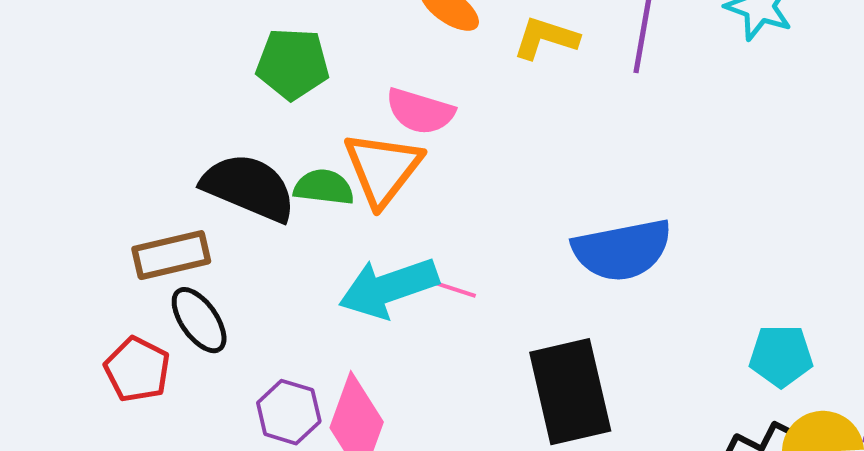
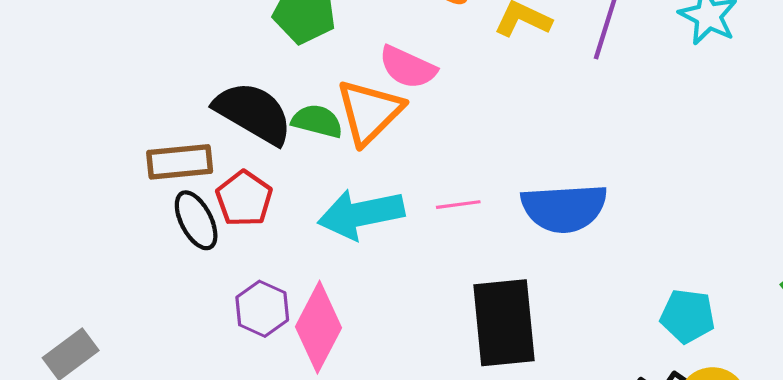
pink line: (451, 288) -> (458, 205), moved, turned -33
red pentagon: (137, 369) -> (244, 199), moved

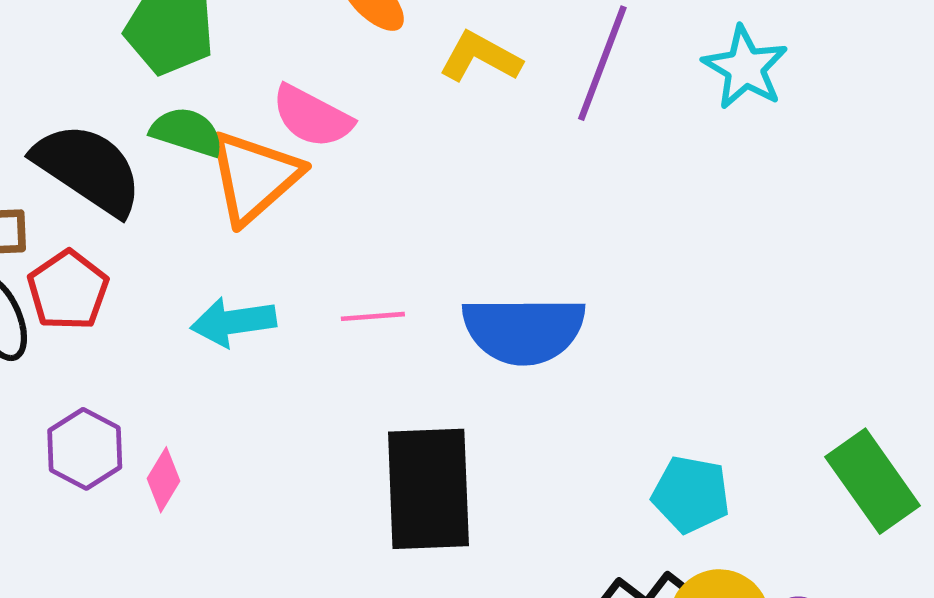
green semicircle: (317, 121) -> (187, 132), moved
cyan arrow: (361, 214) -> (233, 322), size x0.7
pink diamond: (318, 327) -> (164, 480), size x0.5

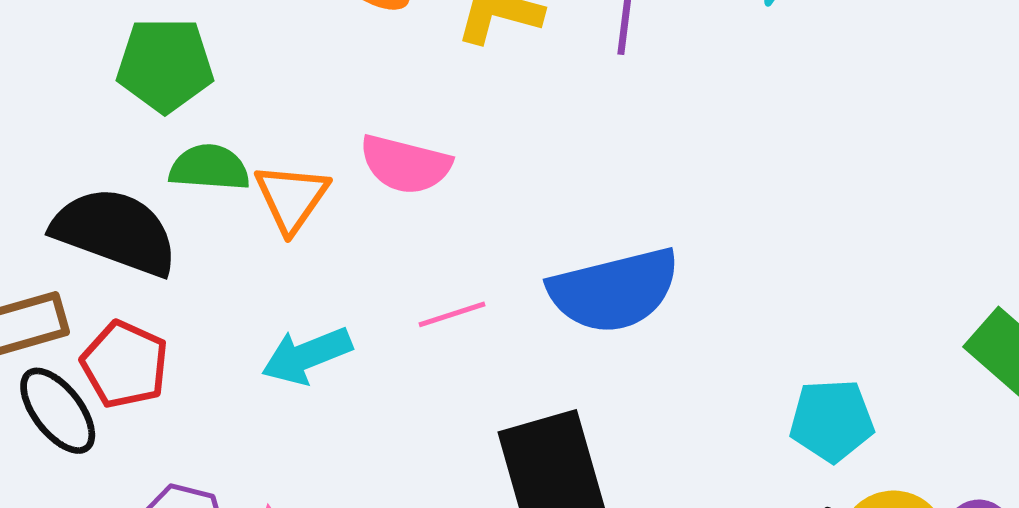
pink semicircle: (312, 116) -> (405, 164), moved
orange triangle: (254, 177) -> (292, 198), size x0.7

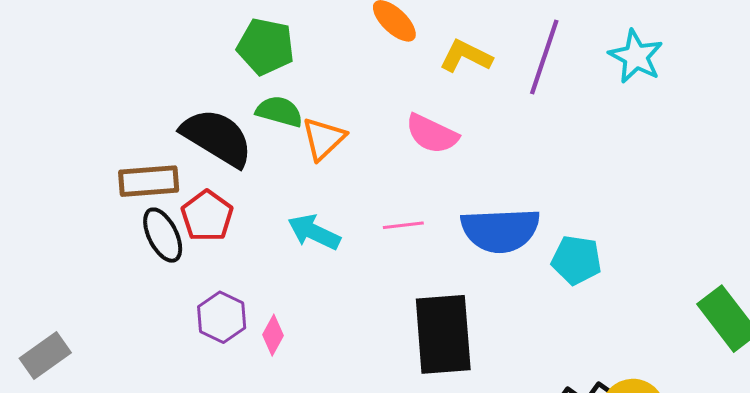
pink semicircle: (405, 164) -> (432, 134), moved
cyan arrow: (307, 356) -> (314, 232), turned 36
cyan pentagon: (832, 421) -> (576, 260), moved

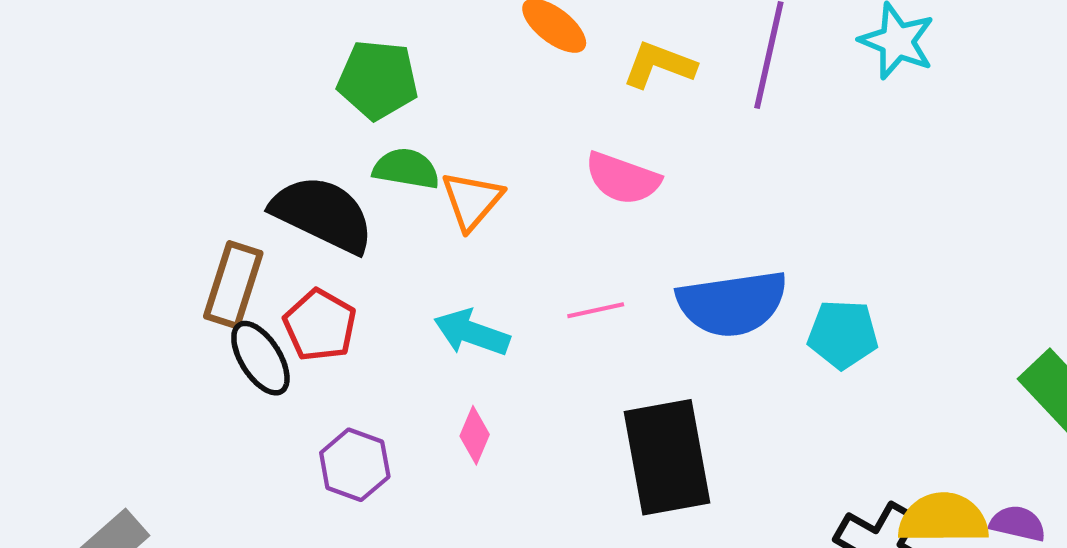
brown rectangle: (149, 181) -> (233, 285), turned -62
pink diamond: (273, 335) -> (475, 435), moved

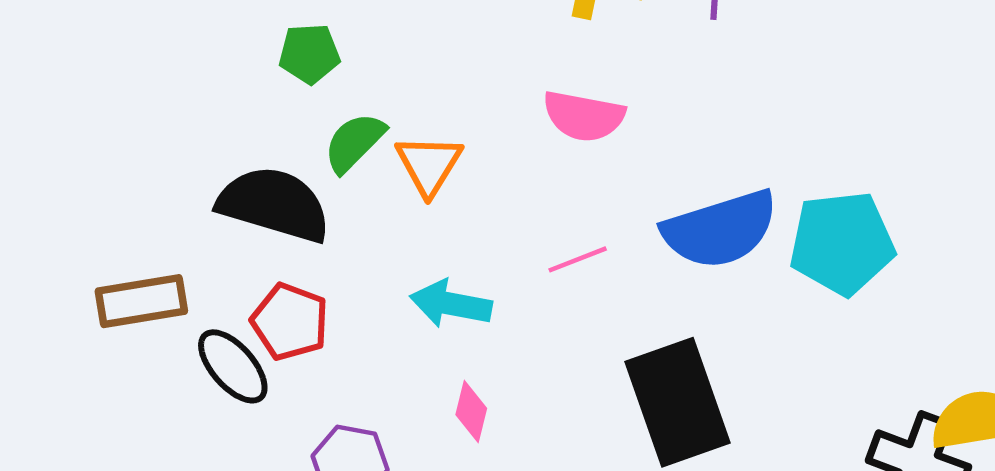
green pentagon: (378, 80) -> (309, 54), size x0.7
green semicircle: (406, 169) -> (354, 142), turned -46
brown rectangle: (233, 285) -> (141, 301), moved, turned 72
cyan pentagon: (843, 334) -> (842, 243), size x1.4

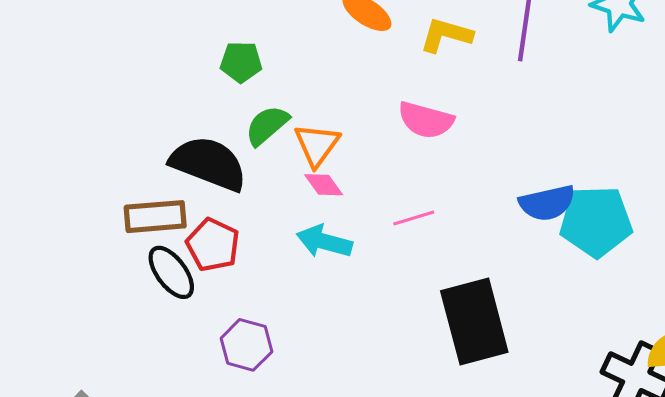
blue semicircle: (720, 229) -> (547, 203), moved, size x0.7
brown rectangle: (141, 301) -> (155, 217), moved
pink diamond: (471, 412) -> (324, 185), moved, turned -54

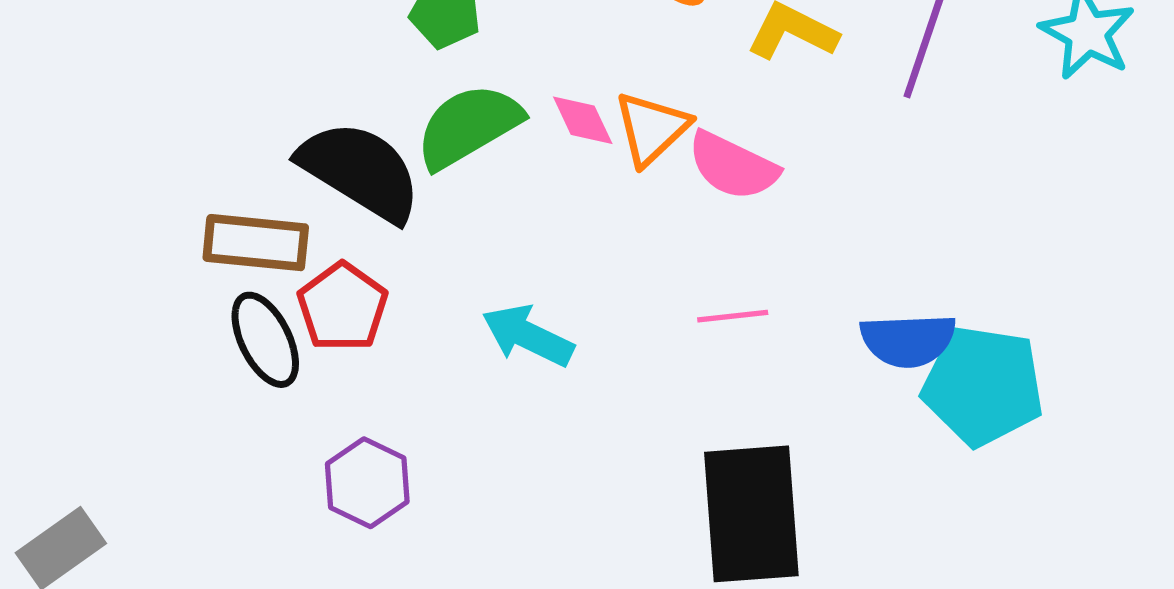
green semicircle: (267, 125) -> (469, 126), size x1.4
orange triangle: (317, 145) -> (652, 128), moved
pink diamond: (324, 185) -> (583, 120), moved
pink line: (414, 218) -> (733, 316), moved

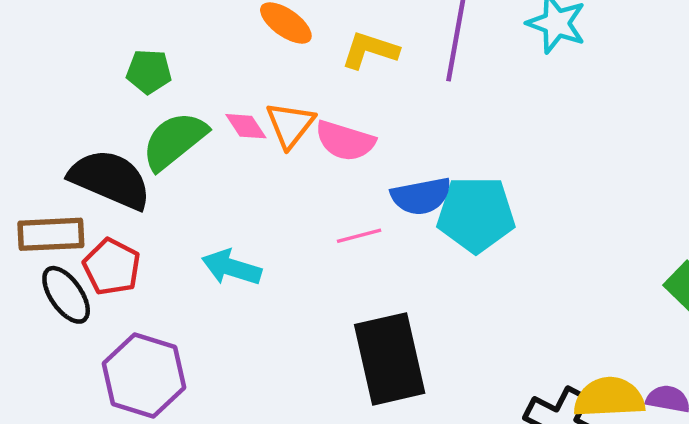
blue semicircle: (908, 340) -> (421, 196), moved
cyan pentagon: (983, 386) -> (476, 214), moved
purple hexagon: (367, 483) -> (144, 376), size x1.5

